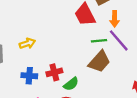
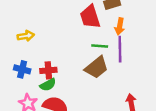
purple line: (119, 40) -> (120, 49), turned 30
green semicircle: (71, 84) -> (48, 85), moved

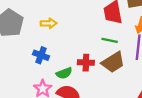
green line: (100, 46) -> (110, 40), moved
red cross: (48, 70) -> (86, 63), moved

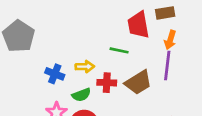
yellow arrow: (49, 23) -> (85, 67), moved
green line: (110, 40) -> (119, 50), moved

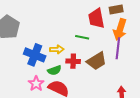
orange arrow: (170, 40) -> (120, 29), size x1.5
blue cross: (55, 74) -> (35, 55), size x1.5

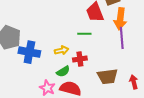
blue cross: (35, 55) -> (29, 52), moved
brown trapezoid: (97, 61) -> (107, 76), moved, turned 35

